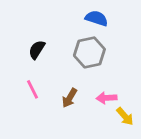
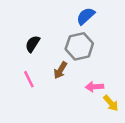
blue semicircle: (97, 18) -> (86, 16), turned -60
brown arrow: (70, 98) -> (60, 70), moved

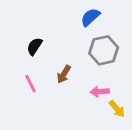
gray hexagon: (79, 46) -> (104, 50), moved

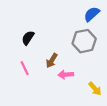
blue semicircle: (90, 17) -> (92, 14), moved
pink arrow: (100, 92) -> (66, 75), moved

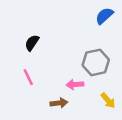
gray hexagon: (84, 41) -> (96, 62), moved
brown arrow: (52, 61) -> (59, 103), moved, turned -128

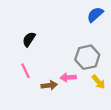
yellow arrow: (108, 101) -> (98, 82), moved
brown arrow: (59, 103) -> (49, 85), moved

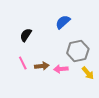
blue semicircle: (95, 15) -> (63, 22), moved
brown arrow: (49, 85) -> (42, 66), moved

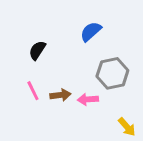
yellow arrow: (88, 73) -> (127, 127), moved

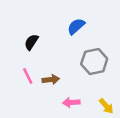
pink arrow: (88, 99) -> (71, 102), moved

